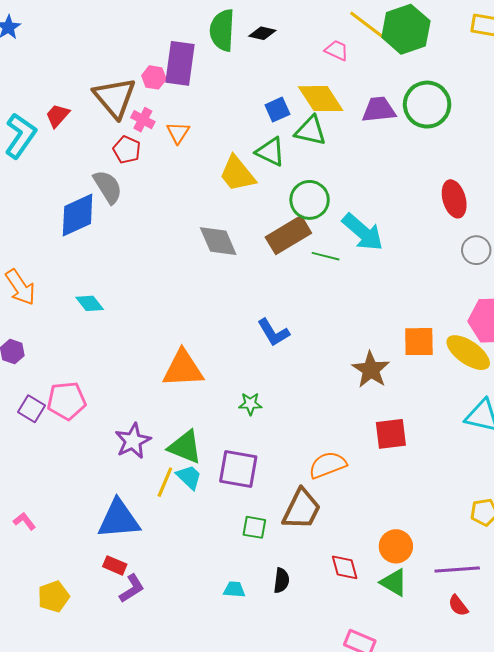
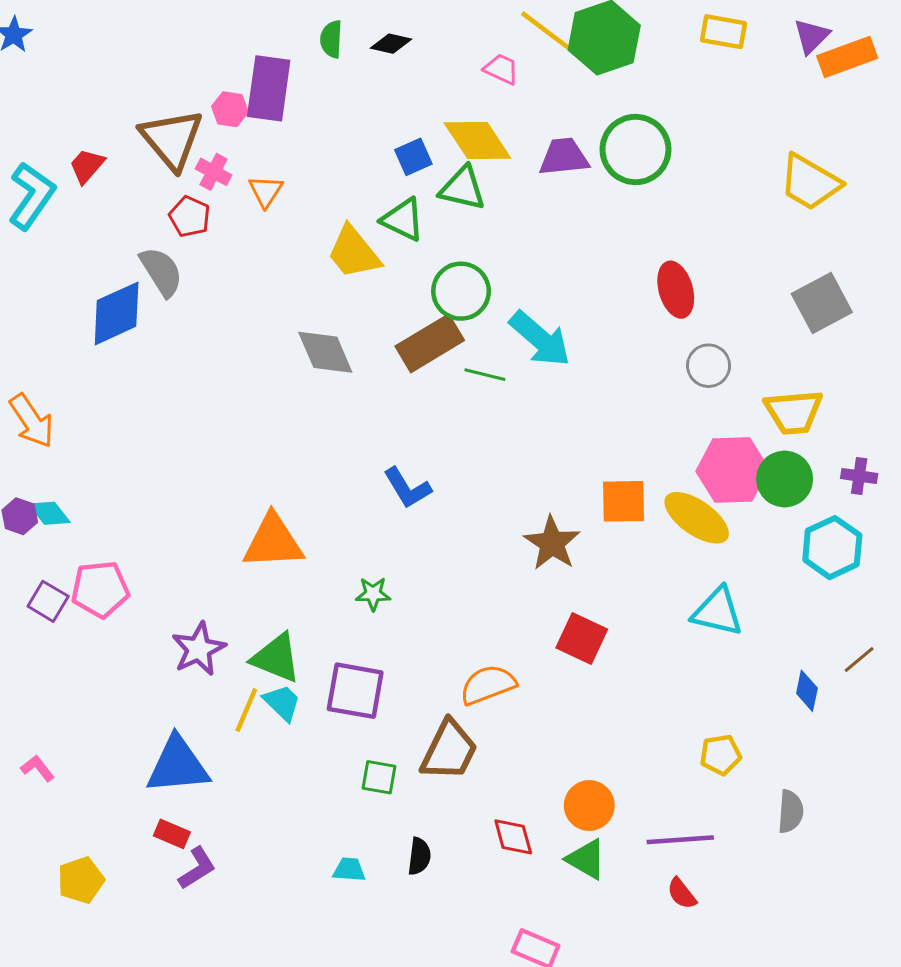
green semicircle: (222, 30) -> (331, 39), size x0.6
cyan diamond: (90, 303) -> (50, 513), moved
red square: (391, 434) -> (582, 639), turned 32

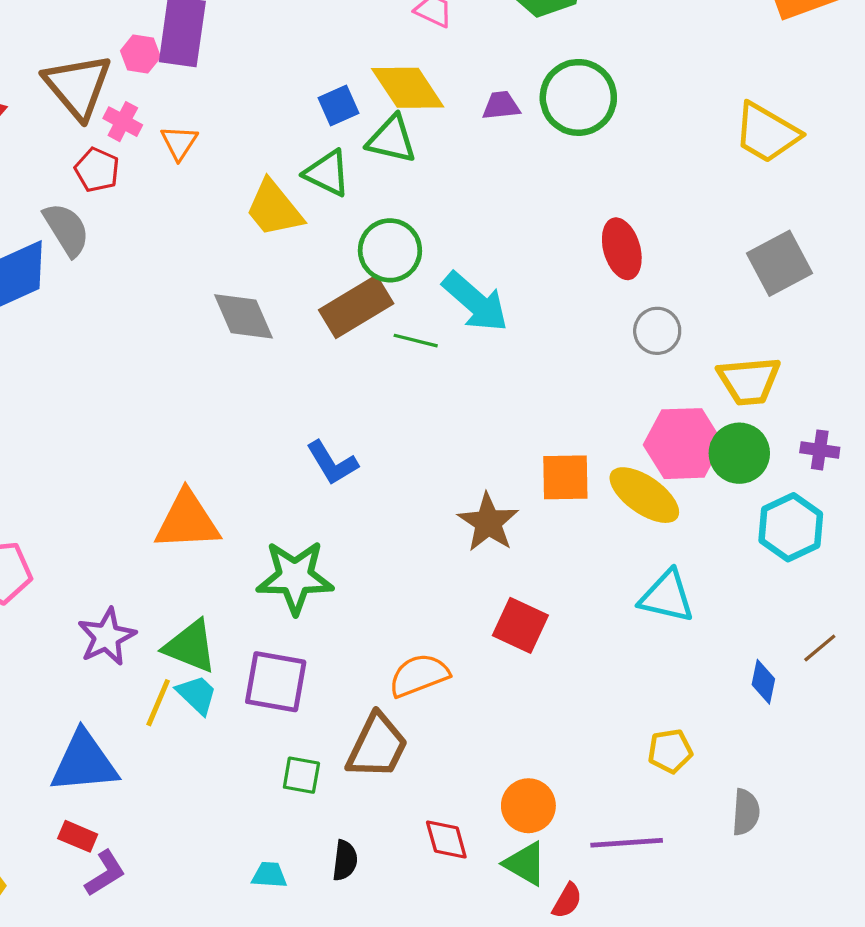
purple trapezoid: (564, 157) -> (501, 106), size x0.7
green star: (373, 594) -> (295, 577), size x2.0
red semicircle: (682, 893) -> (567, 901), moved, turned -112

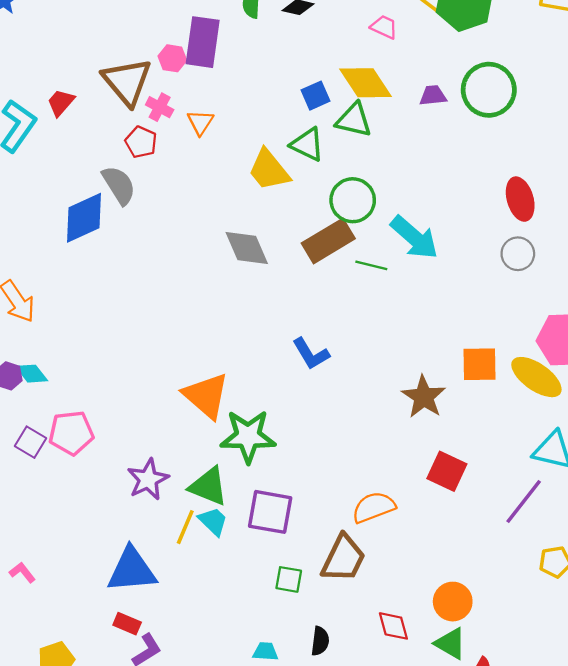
gray circle: (657, 331) -> (518, 254), moved
orange triangle: (187, 521) -> (206, 396), turned 44
green star: (295, 577) -> (248, 436), moved
purple line: (627, 843) -> (524, 501), moved, turned -48

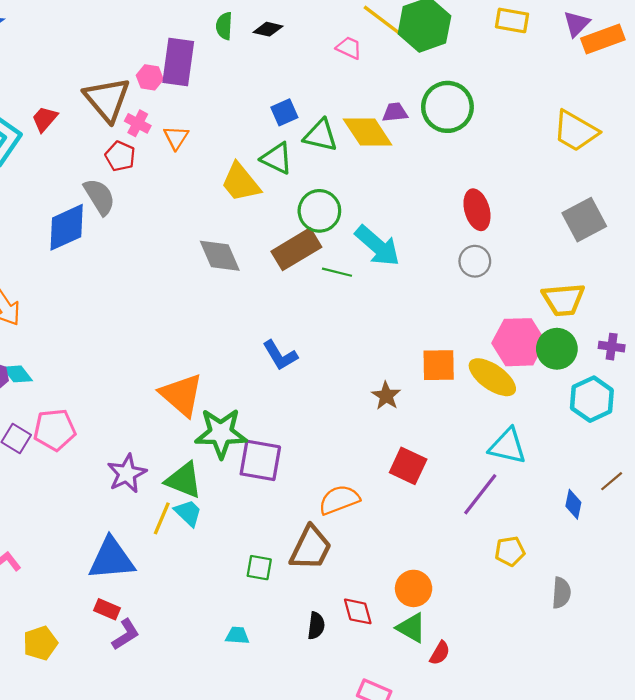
yellow diamond: (365, 83) -> (368, 132), moved
brown star: (424, 397) -> (386, 396), size x0.7
purple square: (270, 512) -> (260, 460), moved
black semicircle: (320, 641) -> (316, 626), moved

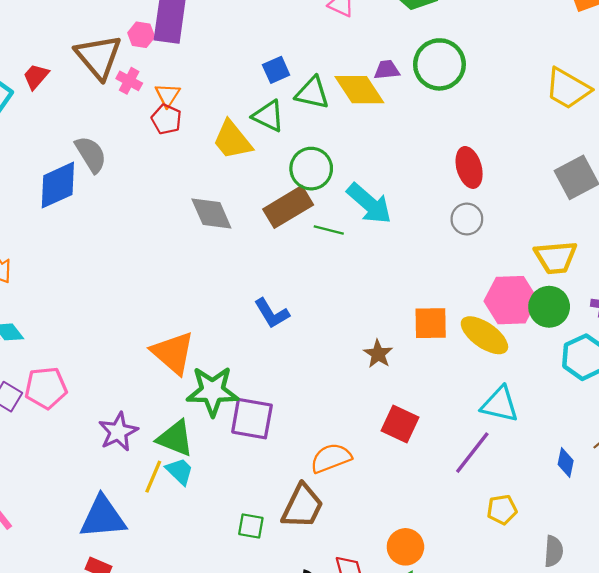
red pentagon: (120, 156) -> (166, 119), moved

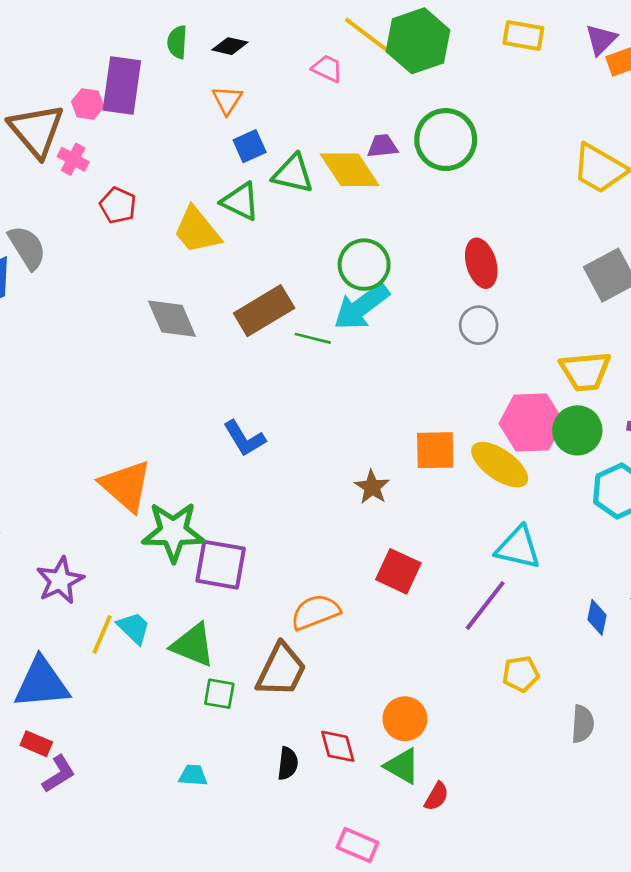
orange triangle: (168, 95) -> (227, 100), moved
green circle: (311, 169) -> (364, 265), moved
cyan arrow: (369, 204) -> (361, 307), turned 102
green triangle: (175, 438) -> (193, 645), moved

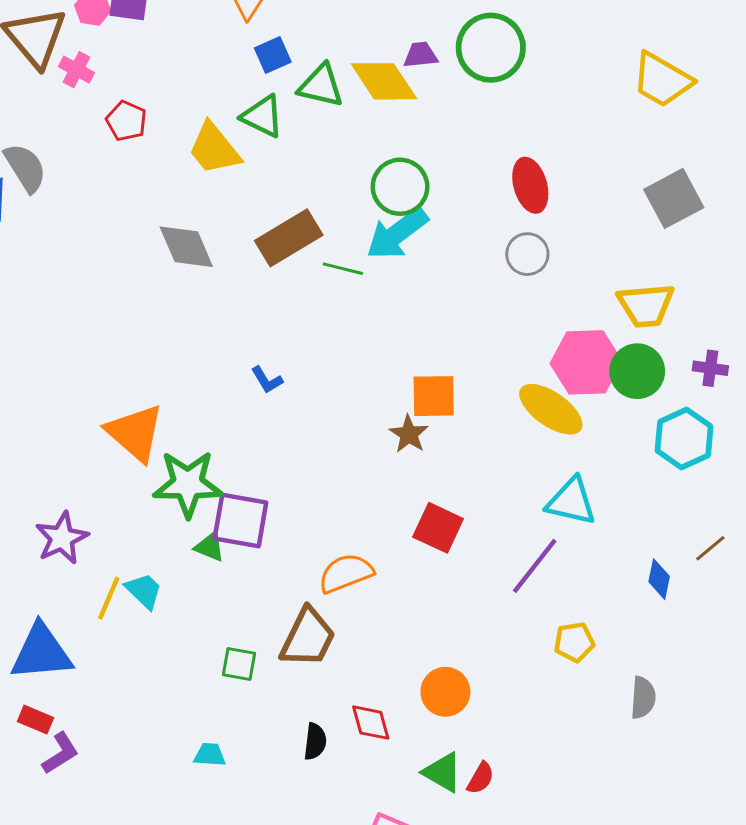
blue L-shape: (244, 438) -> (267, 380), size x0.7
orange square: (435, 450) -> (434, 396), moved
green triangle: (193, 645) -> (210, 547), moved, size x0.6
green triangle: (402, 766) -> (442, 772), moved

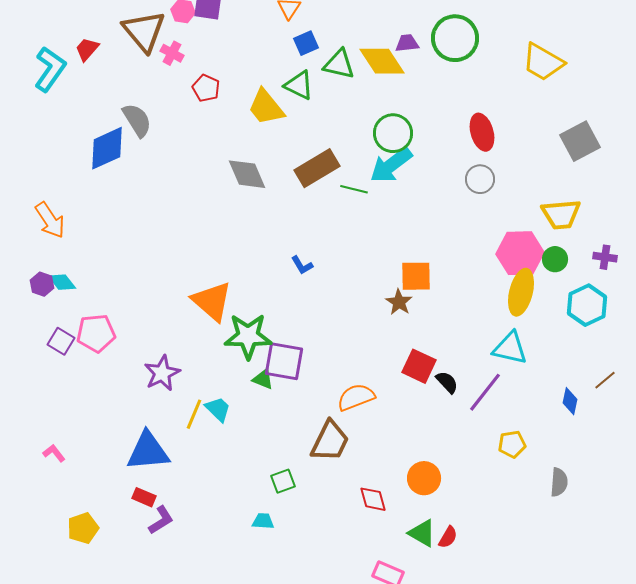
yellow trapezoid: (662, 80) -> (543, 62), moved
green circle: (637, 371) -> (555, 259), size x0.7
yellow ellipse: (551, 409) -> (521, 292), moved, turned 69
green square: (239, 664) -> (283, 481), moved, turned -30
black semicircle: (315, 742) -> (447, 382), moved, turned -50

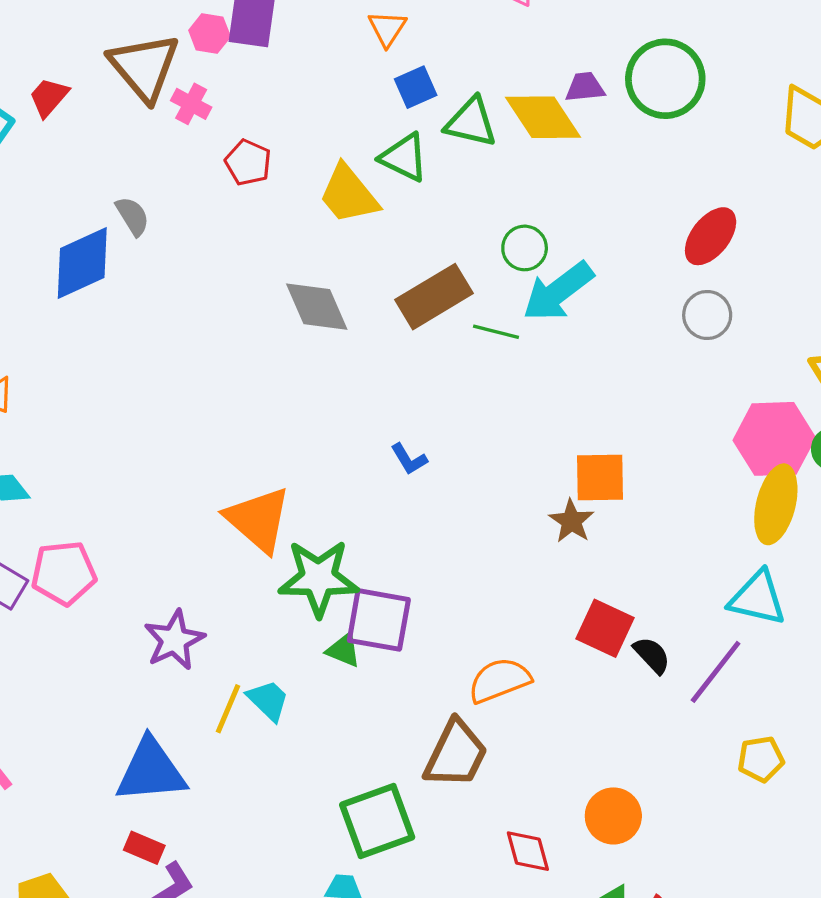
gray semicircle: (137, 120) -> (132, 216), size x0.7
red ellipse: (482, 132) -> (711, 236), turned 54
green circle: (393, 133) -> (525, 248), moved, size x0.7
green square: (283, 481) -> (377, 821), size x1.8

